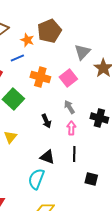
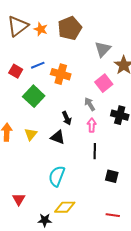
orange star: (27, 40) -> (41, 29), moved
blue line: (17, 58) -> (38, 65), moved
pink square: (68, 78) -> (104, 83), moved
black triangle: (47, 157) -> (58, 137), moved

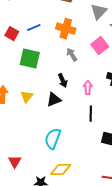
orange cross: (61, 74) -> (66, 29), moved
green square: (34, 96) -> (30, 59), turned -30
gray arrow: (90, 104) -> (72, 55), moved
black triangle: (58, 137) -> (54, 100), turned -42

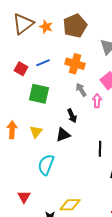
pink arrow: (88, 88) -> (97, 101), moved
cyan semicircle: (53, 139) -> (46, 165), moved

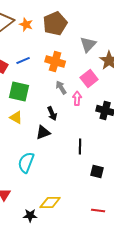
yellow triangle: (36, 132) -> (16, 117), moved, turned -40

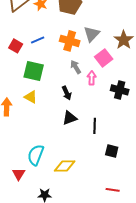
gray triangle: (88, 44) -> (92, 34), moved
black triangle: (43, 132) -> (70, 118), moved
cyan semicircle: (26, 162) -> (36, 155), moved
yellow diamond: (50, 202) -> (65, 166), moved

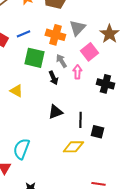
green square: (34, 71) -> (34, 58), moved
black arrow: (67, 93) -> (53, 78), moved
black square: (112, 151) -> (97, 132), moved
yellow diamond: (65, 166) -> (73, 147), moved

